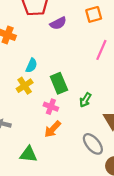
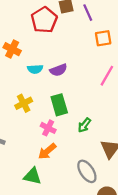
purple semicircle: (58, 23) -> (58, 70), moved
cyan semicircle: (31, 65) -> (35, 69), moved, turned 56
green triangle: (28, 154) -> (33, 176), moved

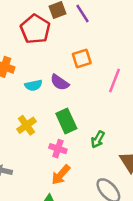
orange square: (103, 38) -> (82, 58), moved
purple semicircle: (58, 70) -> (60, 82), turned 63

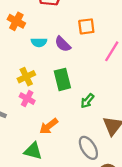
pink cross: (58, 149) -> (27, 99), moved

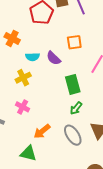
yellow cross: (26, 77) -> (23, 78), moved
green rectangle: (62, 79) -> (73, 84), moved
gray ellipse: (88, 148) -> (73, 135), moved

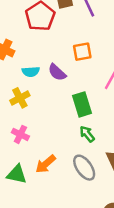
green arrow: (76, 108) -> (87, 134), turned 104
green triangle: (28, 153) -> (17, 174), moved

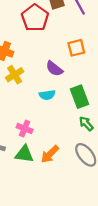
cyan semicircle: (31, 72) -> (47, 95), moved
yellow cross: (20, 98) -> (15, 75), moved
green triangle: (17, 174) -> (24, 154), moved

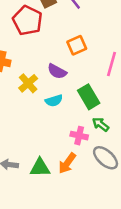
yellow cross: (15, 75) -> (28, 83), moved
pink cross: (25, 128) -> (79, 136), moved

